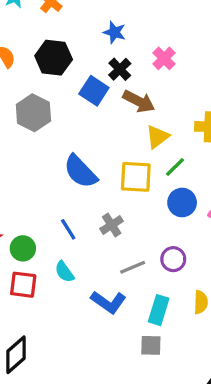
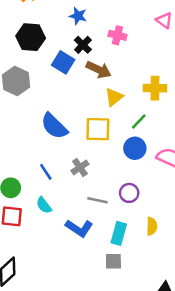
pink cross: (164, 58) -> (117, 35), turned -30
green line: (175, 167) -> (139, 121), moved
gray line: (133, 267) -> (97, 200), turned 36

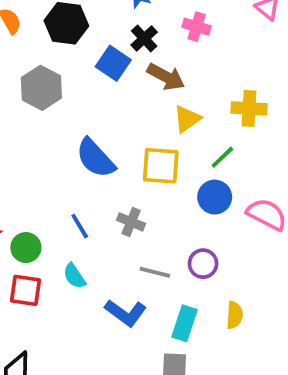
gray cross: (80, 167) -> (131, 222), turned -36

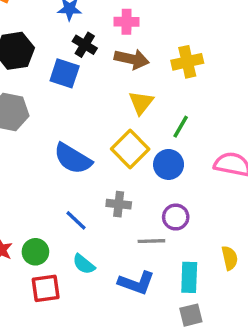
brown arrow: (166, 77) -> (132, 59), moved
yellow cross: (249, 108) -> (187, 62), moved
yellow square: (161, 166) -> (130, 149), turned -33
blue circle: (215, 197) -> (169, 164), moved
purple circle: (203, 264) -> (176, 217), moved

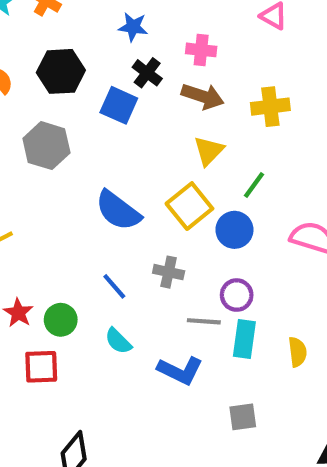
cyan rectangle: (189, 277) -> (244, 339), moved
red square: (46, 288) -> (41, 367), moved

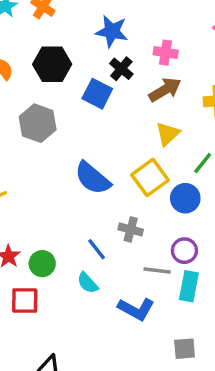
blue star: (133, 27) -> (112, 31), size x1.4
brown arrow: (203, 96) -> (165, 90), turned -52
blue line: (114, 286) -> (97, 249), moved

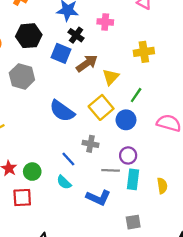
brown arrow: (165, 90) -> (87, 63), moved

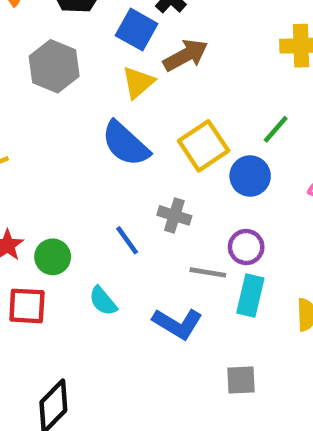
yellow triangle: (111, 77) -> (138, 82), moved
cyan semicircle: (64, 182) -> (103, 301), moved

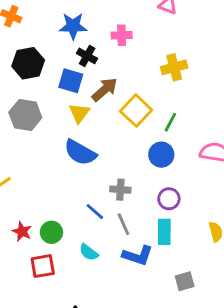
yellow square: (204, 146) -> (136, 111), moved
gray line: (208, 272) -> (123, 224), moved, turned 70
cyan rectangle: (250, 295) -> (164, 232), moved

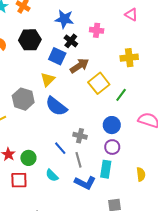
yellow triangle: (79, 113) -> (48, 79), moved
gray hexagon: (25, 115) -> (23, 99), moved
blue circle: (161, 155) -> (112, 125), moved

